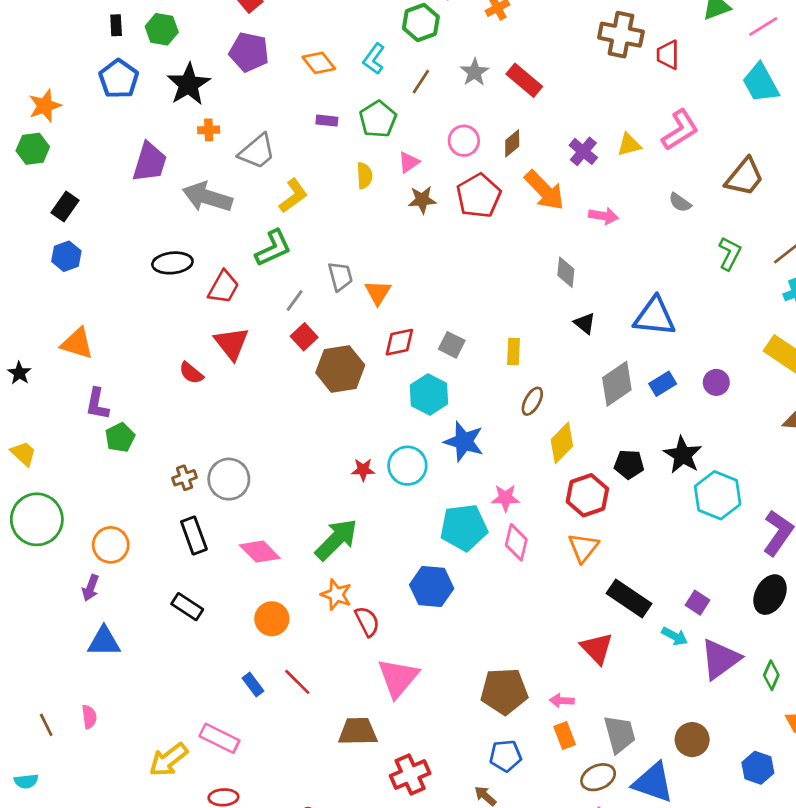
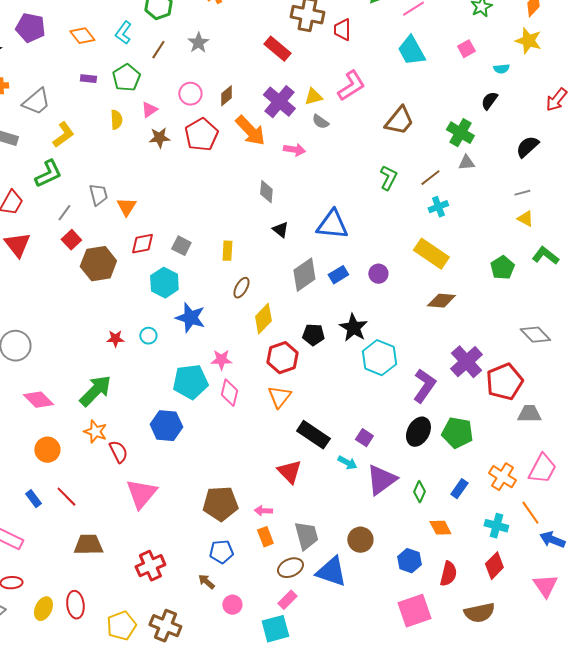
red rectangle: (524, 80) -> (277, 49), moved
purple cross: (583, 151) -> (279, 102), size x1.5
gray semicircle: (680, 202) -> (320, 122), moved
cyan circle: (407, 466) -> (148, 336), size x0.6
brown trapezoid: (358, 732) -> (88, 545), moved

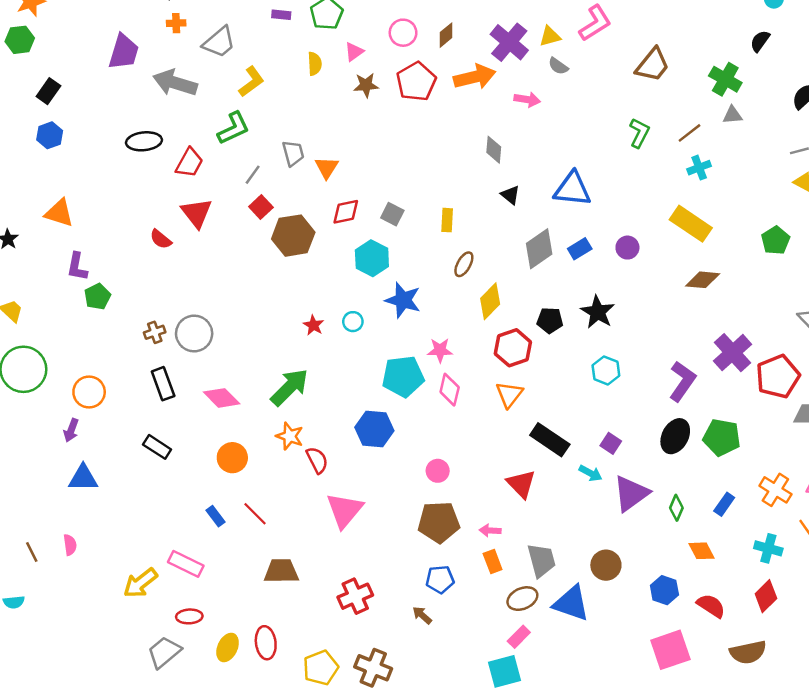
orange arrow: (250, 131) -> (475, 77), turned -60
red star: (115, 339) -> (313, 325), turned 30
cyan hexagon: (379, 358) -> (606, 371), moved, size x0.7
red semicircle: (448, 574) -> (711, 606), turned -70
pink circle: (232, 605) -> (438, 471), moved

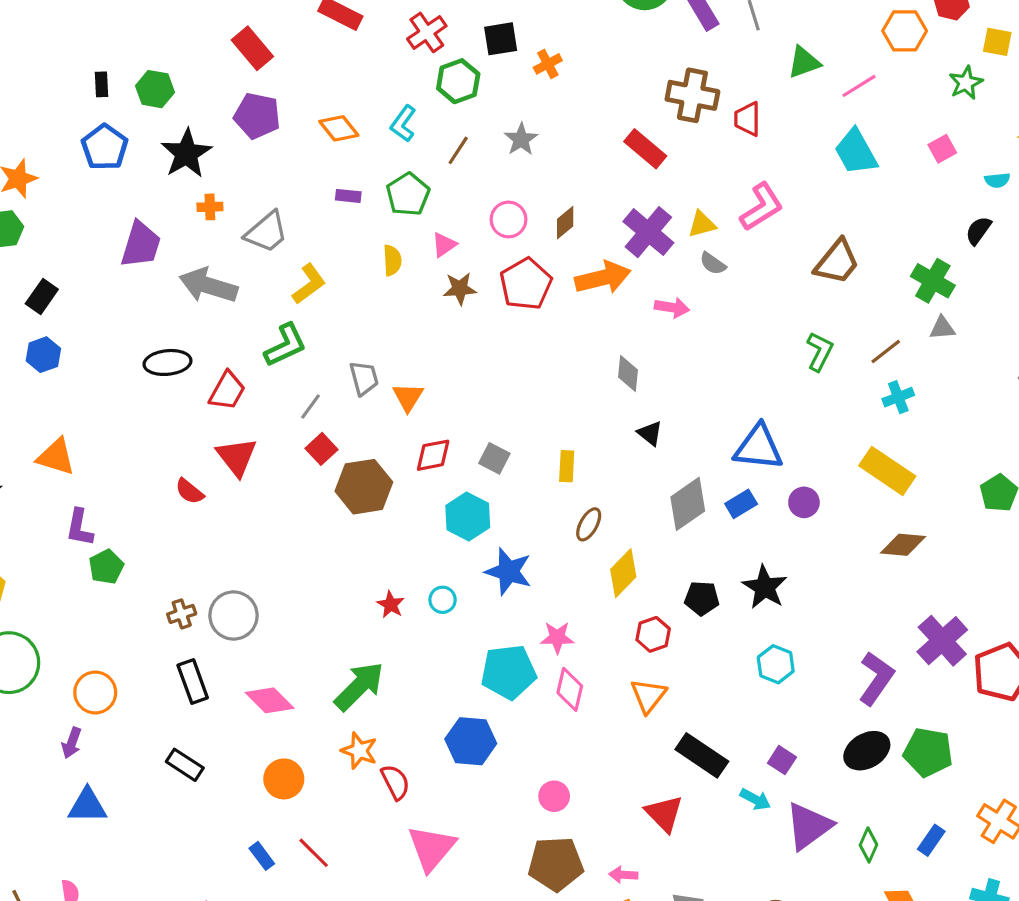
blue triangle: (573, 189) -> (758, 447), moved
red hexagon: (513, 348) -> (653, 634), size x0.7
black ellipse: (675, 436) -> (867, 751), turned 32

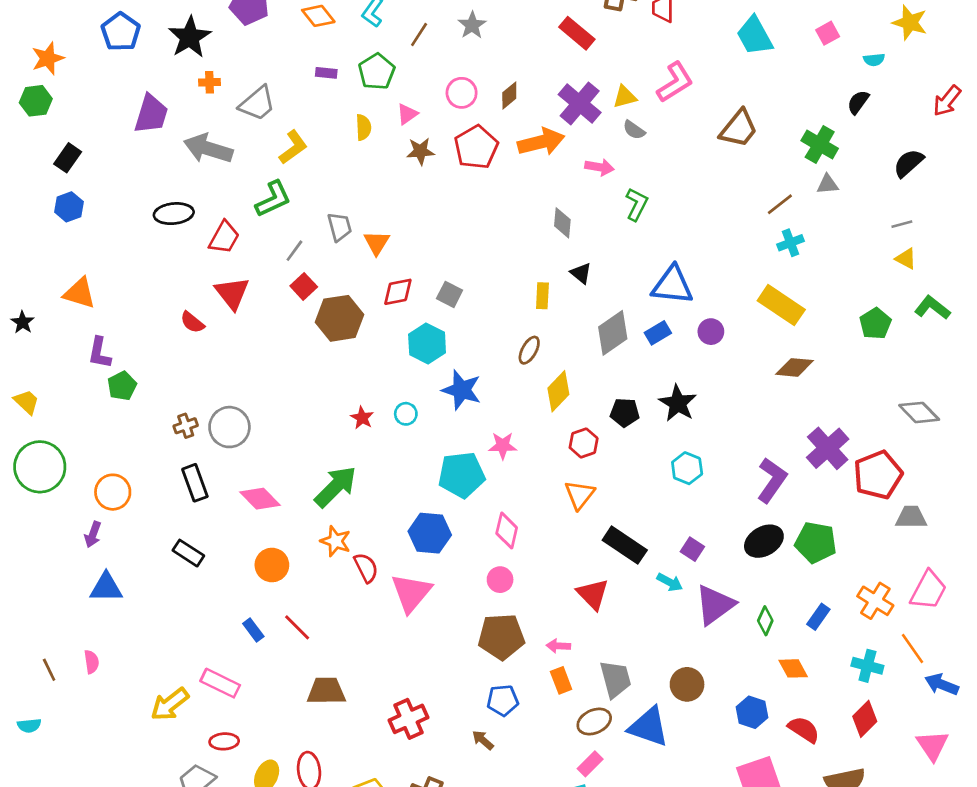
green L-shape: (820, 351) -> (637, 204), moved
yellow rectangle: (567, 466) -> (542, 296), moved
pink diamond: (570, 689) -> (507, 531), moved
pink triangle: (432, 848) -> (411, 593), moved

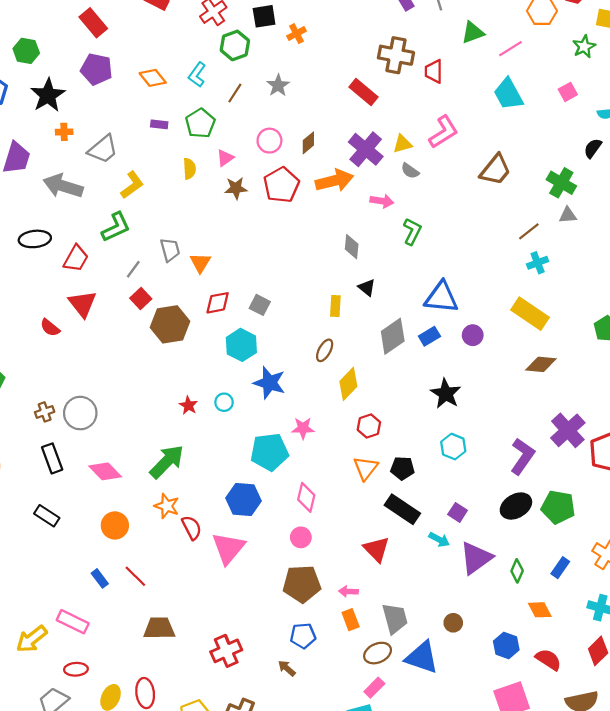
black pentagon: (625, 412) -> (402, 468), moved
brown circle: (687, 684) -> (453, 623), size x0.7

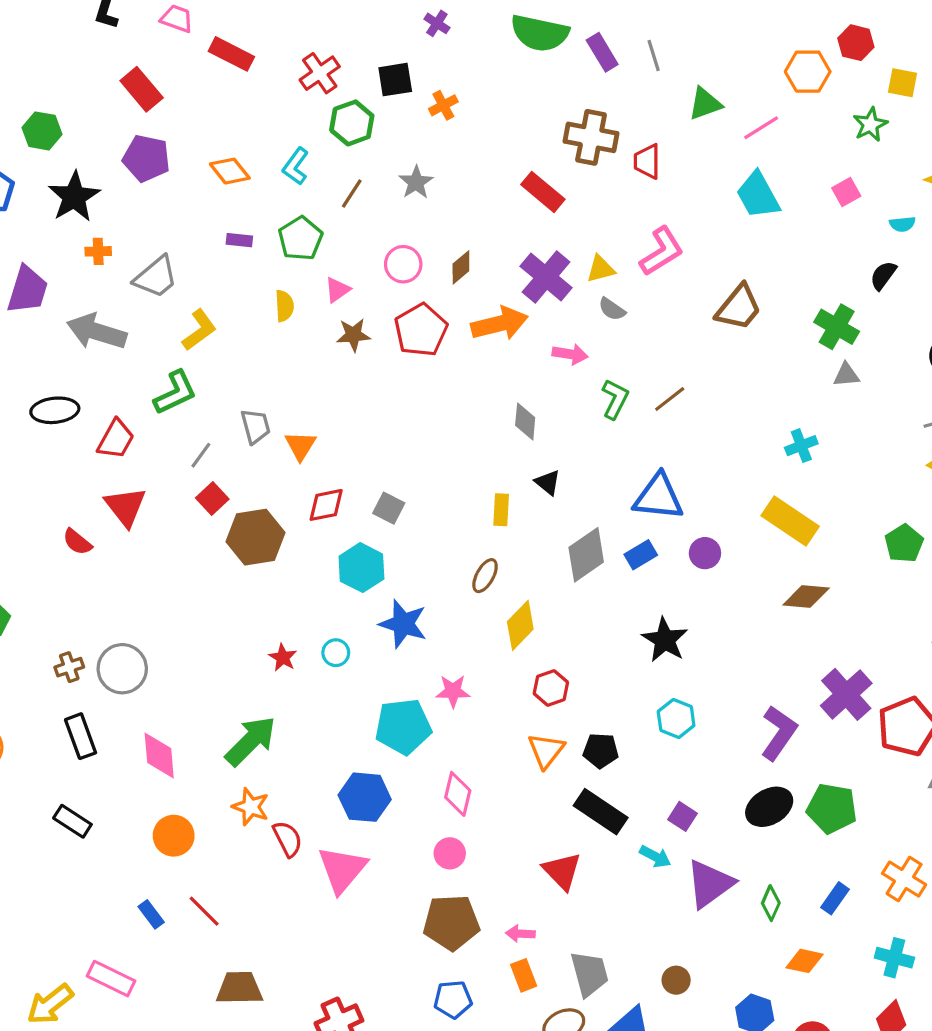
brown line: (529, 231) -> (670, 399), moved
pink diamond: (105, 471) -> (159, 755), turned 40
orange diamond: (540, 610) -> (805, 961), turned -50

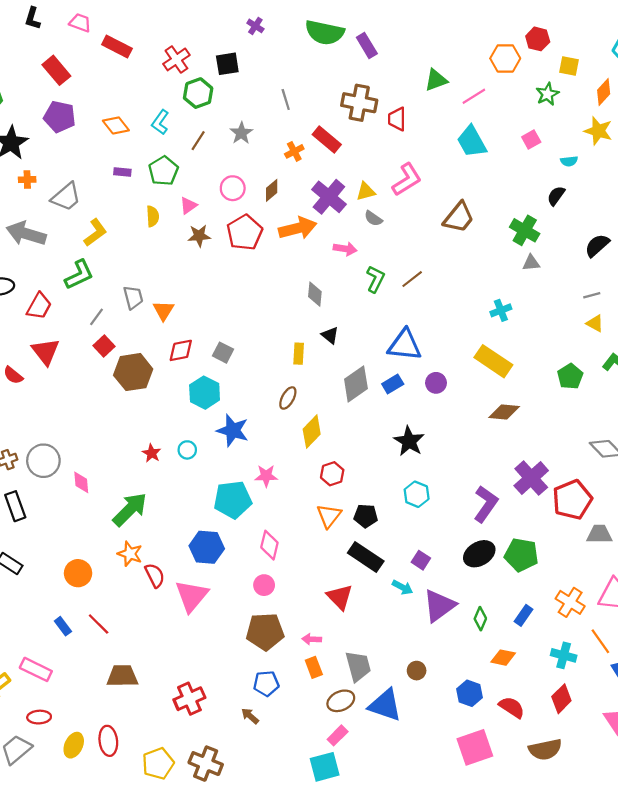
gray line: (654, 56) -> (286, 99), moved
orange cross: (443, 105) -> (294, 151), moved
pink diamond: (159, 755) -> (81, 482), moved, size x0.7

